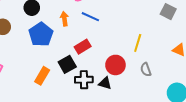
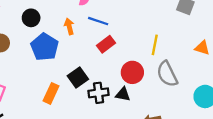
red rectangle: (83, 47) -> (106, 44), moved
gray semicircle: (146, 70) -> (167, 74), size x1.6

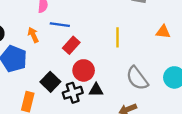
red circle: (132, 72) -> (84, 70), moved
gray semicircle: (167, 74) -> (137, 78), moved

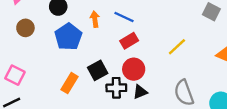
yellow line: (118, 37) -> (177, 47), turned 30
black triangle: (96, 90) -> (140, 92), turned -40

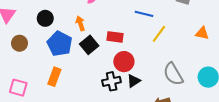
blue line: (124, 17) -> (144, 14), moved
red rectangle: (129, 41) -> (115, 37), turned 49
black square: (98, 70) -> (89, 45), moved
orange rectangle: (69, 83) -> (54, 77), moved

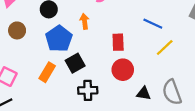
red rectangle: (115, 37) -> (118, 42), turned 70
black square: (89, 45) -> (75, 63), moved
black cross: (112, 81) -> (88, 90), moved
black triangle: (134, 81) -> (144, 93), moved, turned 32

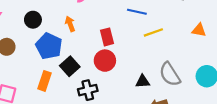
yellow line: (165, 48) -> (153, 32), turned 36
red circle: (123, 70) -> (105, 61), moved

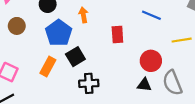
yellow line: (153, 32) -> (182, 40), moved
red circle: (105, 61) -> (151, 61), moved

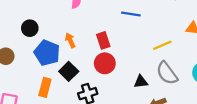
orange arrow: (83, 15) -> (70, 40), moved
yellow line: (182, 40) -> (162, 45), moved
red circle: (151, 61) -> (105, 63), moved

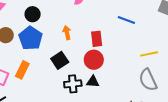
blue pentagon: (47, 53) -> (31, 38), moved
black triangle: (141, 82) -> (93, 82), moved
orange rectangle: (45, 87) -> (22, 70), moved

